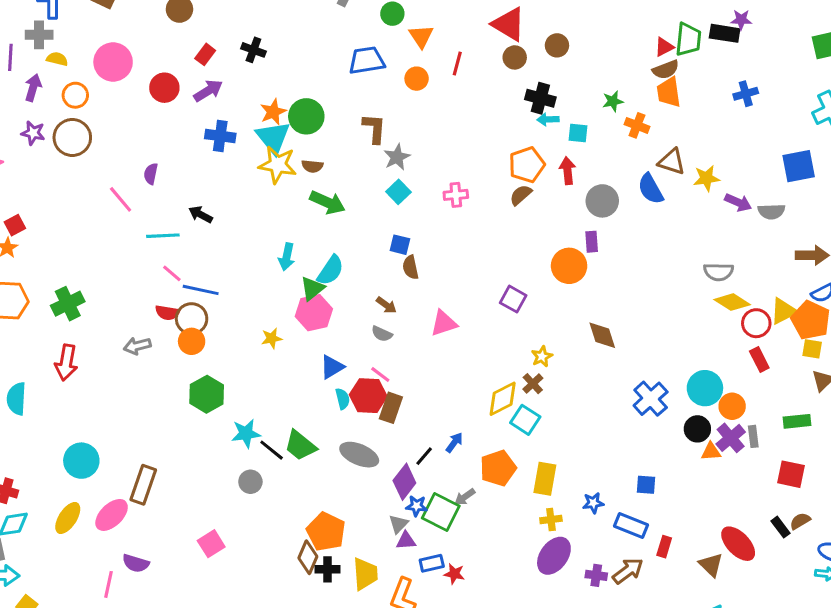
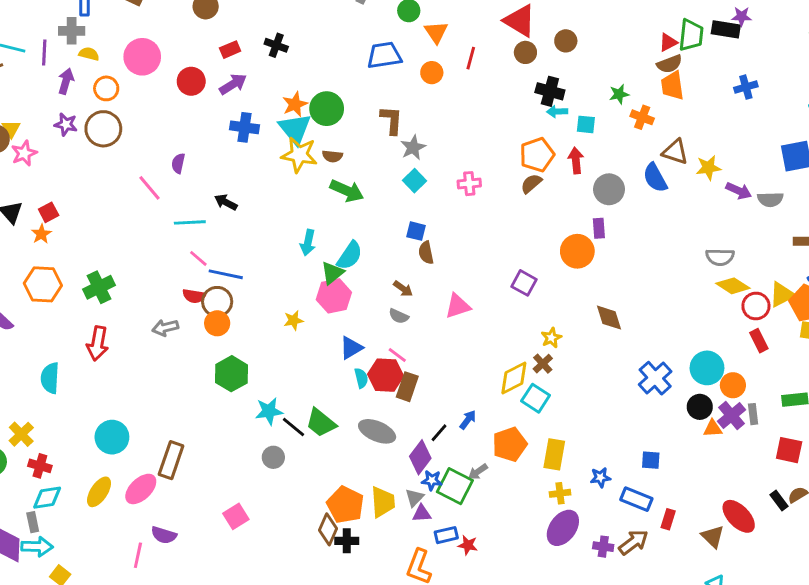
red rectangle: (205, 54) -> (230, 50), turned 30
yellow trapezoid: (365, 574) -> (383, 502), moved

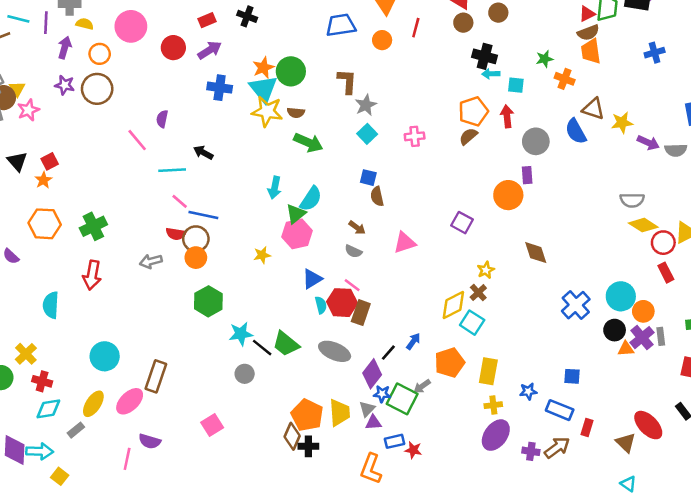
gray rectangle: (33, 522) -> (76, 430), moved, turned 63

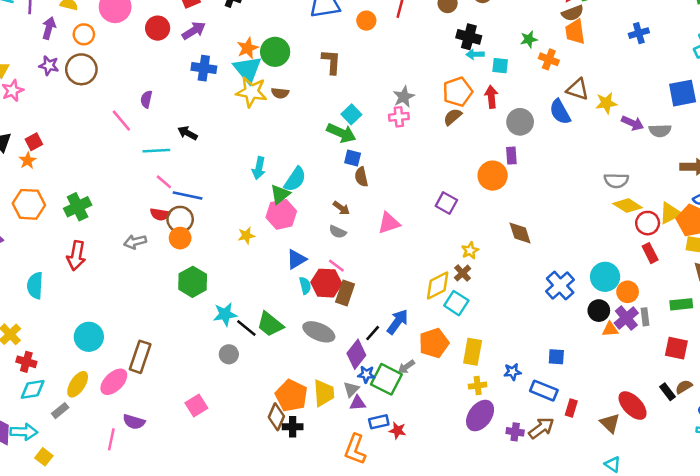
gray star: (366, 105) -> (404, 97), moved
green arrow: (308, 143) -> (341, 133), moved
blue arrow: (413, 341) -> (398, 322), size x1.5

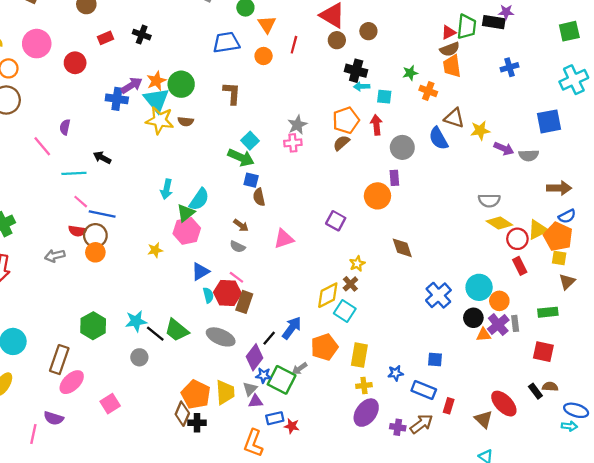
purple arrow: (194, 31) -> (131, 85), moved
green hexagon: (193, 282) -> (93, 326), moved
pink ellipse: (114, 382) -> (72, 382), moved
brown semicircle: (684, 387) -> (550, 387), turned 35

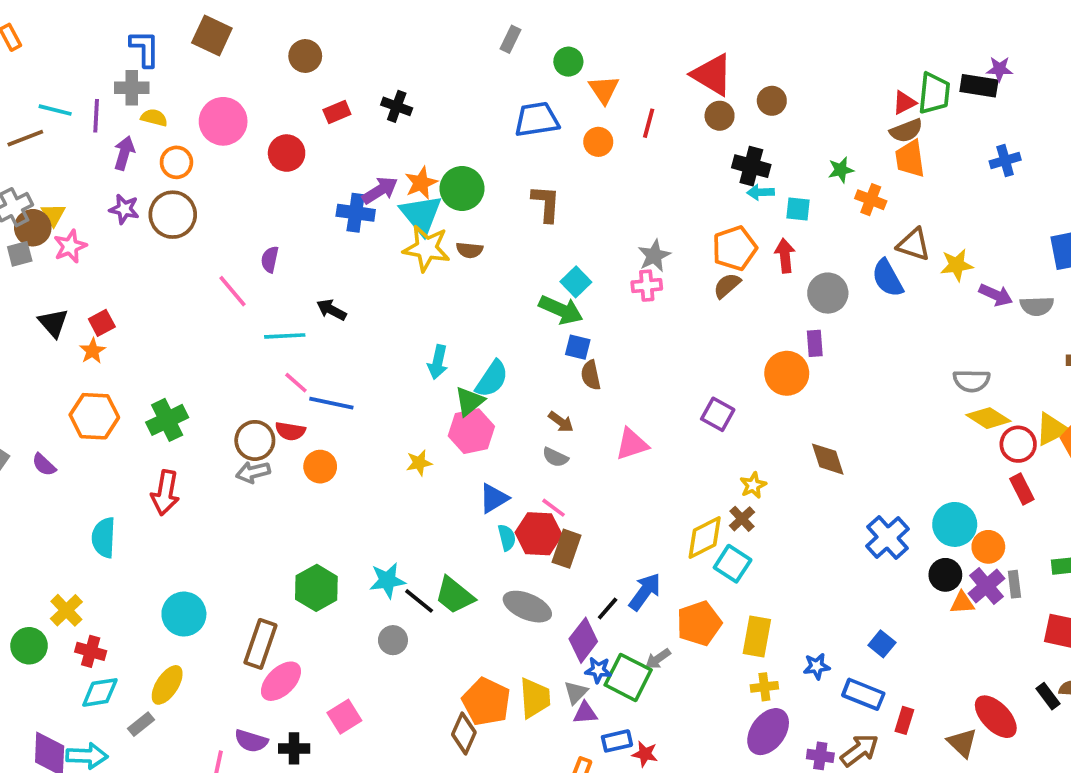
brown circle: (95, 235) -> (255, 440), moved
blue square: (435, 360) -> (882, 644), turned 35
black cross: (197, 423) -> (294, 748), moved

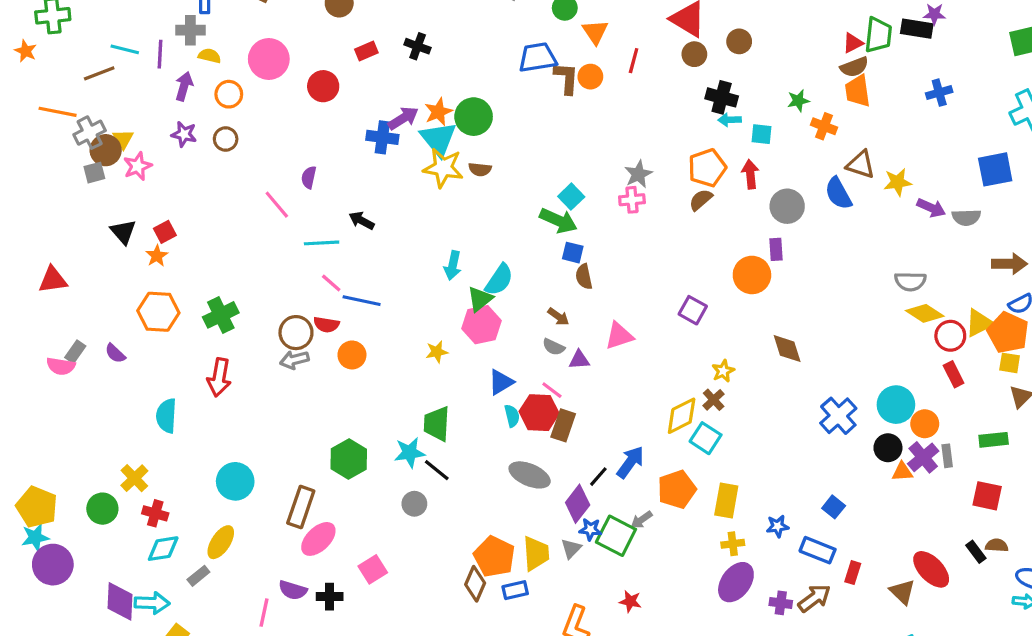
brown L-shape: (546, 203) -> (566, 78), moved
brown circle: (173, 215) -> (226, 139), size x0.6
green trapezoid: (455, 595) -> (437, 424), moved, turned 54
purple triangle: (585, 713) -> (579, 360), moved
blue rectangle: (617, 741) -> (515, 590), moved

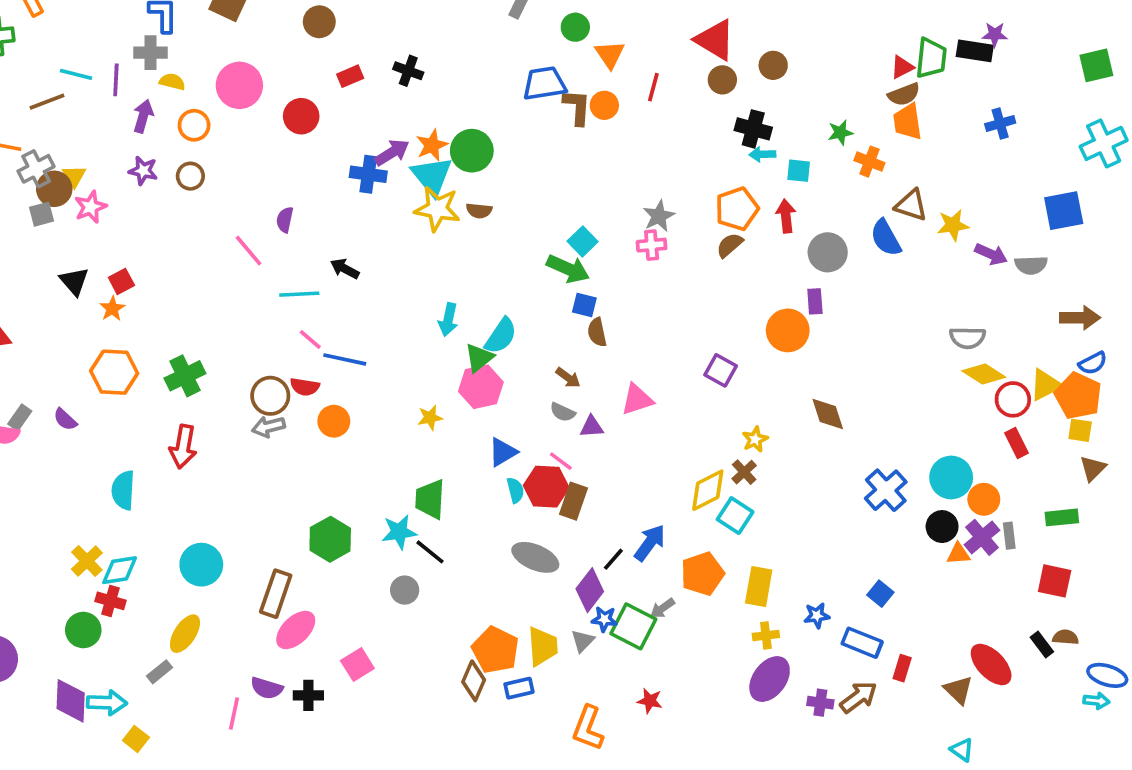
green circle: (102, 509) -> (83, 630), moved
cyan diamond: (163, 549) -> (120, 570), moved

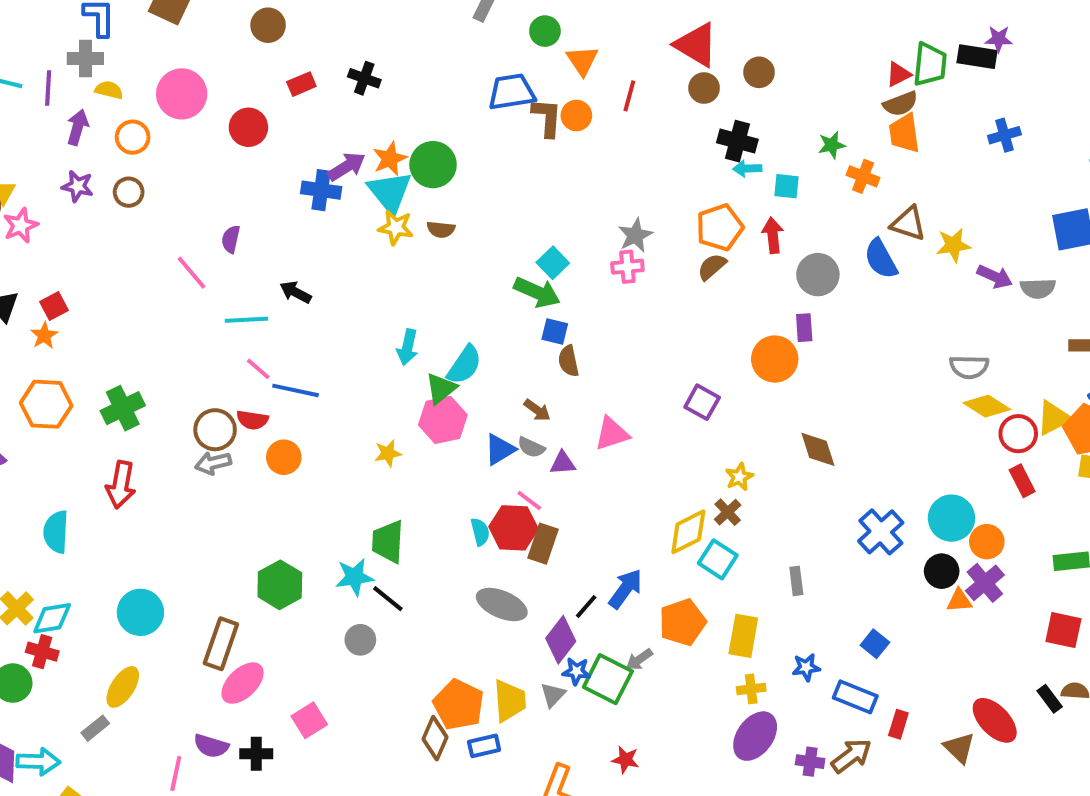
yellow star: (437, 209) -> (396, 227), size x0.7
blue triangle: (503, 452) -> (500, 449), moved
gray rectangle: (1009, 536) -> (796, 581), moved

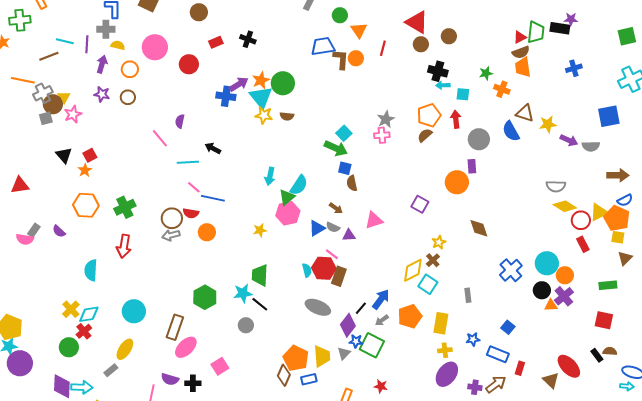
red cross: (42, 652) -> (84, 331), turned 35
gray arrow: (639, 659) -> (382, 320), moved

